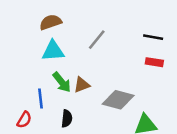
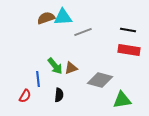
gray line: (97, 40) -> (83, 32), turned 30
cyan triangle: (53, 51) -> (63, 17), moved
red rectangle: (154, 62) -> (129, 50), size x1.5

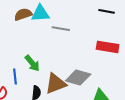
black line: (128, 30) -> (107, 11), moved
gray line: (83, 32) -> (61, 29), turned 30
brown triangle: (71, 68) -> (56, 84), moved, size x1.6

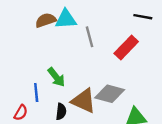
gray line: (61, 29) -> (89, 37), turned 66
red rectangle: (108, 47) -> (126, 47), moved, turned -55
brown triangle: (56, 84) -> (84, 101), turned 45

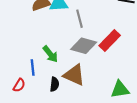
red rectangle: (126, 47) -> (110, 41), moved
gray diamond: (110, 94) -> (84, 46), moved

